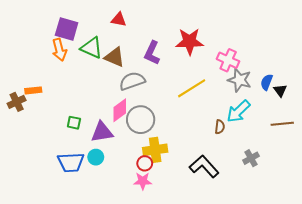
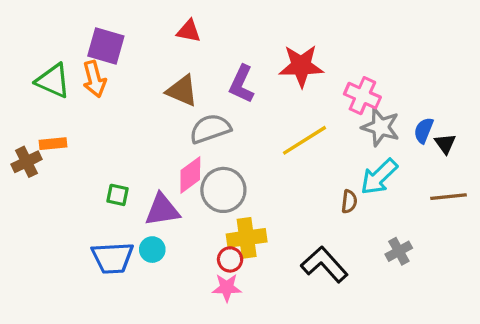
green triangle: (92, 48) -> (53, 81), moved

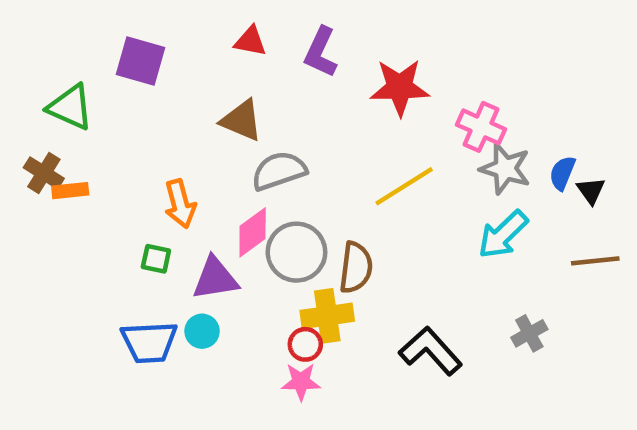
orange arrow: (94, 79) -> (180, 204), moved
purple L-shape: (242, 84) -> (321, 52), moved
brown cross: (26, 162) -> (44, 173), moved, turned -32
brown semicircle: (349, 202) -> (356, 267), moved, size x1.6

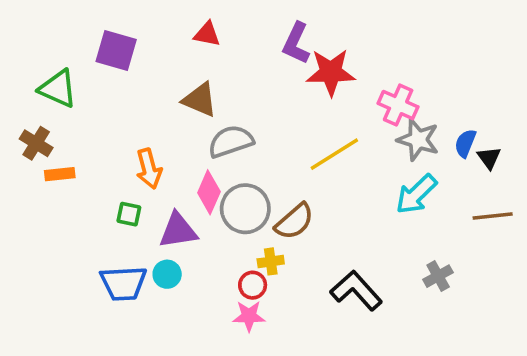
purple L-shape: (321, 52) -> (296, 43), moved
orange rectangle: (70, 191) -> (60, 174), moved
pink diamond: (253, 232) -> (209, 192), turned -30
brown semicircle: (356, 267) -> (294, 221), turned 42
yellow cross: (327, 316) -> (271, 261), size x0.6

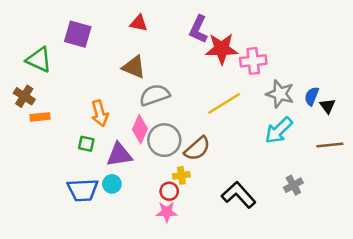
pink cross: (398, 105) -> (253, 61), moved, turned -30

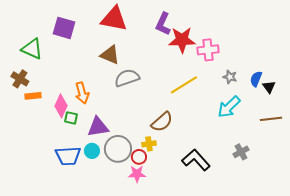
red triangle: (139, 23) -> (114, 19), size x1.8
gray star: (280, 94) -> (230, 77), size x0.6
pink diamond: (140, 129) -> (61, 106), moved
gray circle: (164, 140) -> (118, 149), moved

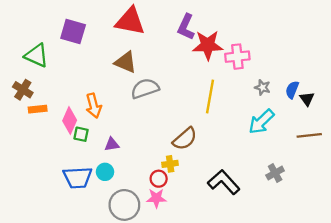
yellow line: (184, 85) -> (210, 97), turned -48
purple triangle: (98, 127) -> (112, 144), size x0.6
gray circle: (118, 149) -> (124, 205), moved

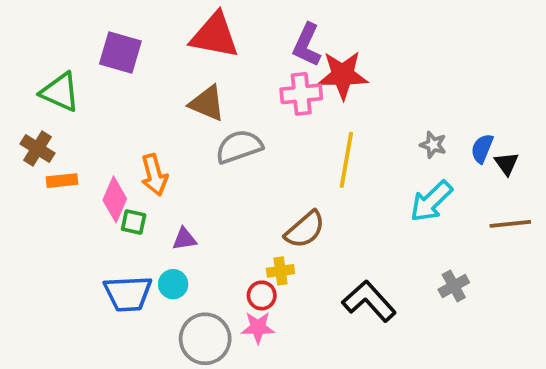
pink cross: (237, 57) -> (301, 94), moved

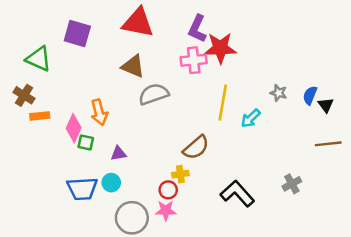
cyan arrow: (431, 201) -> (251, 118), moved, size x0.7

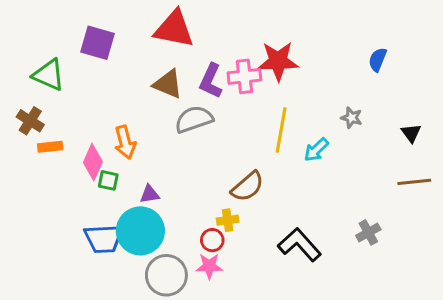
purple L-shape: (197, 29) -> (211, 81), moved
blue semicircle: (310, 95) -> (378, 60), moved
cyan circle: (111, 183) -> (140, 231), size x2.0

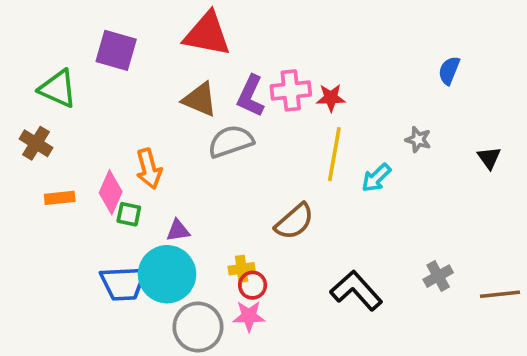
red star: (278, 61) -> (331, 98), moved, size x0.6
orange rectangle: (50, 147) -> (60, 198), moved
brown line: (414, 182) -> (500, 294), moved
yellow cross: (228, 220) -> (242, 269), moved

